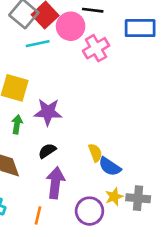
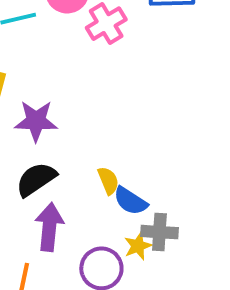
black semicircle: (47, 151) -> (36, 179), size x1.5
gray cross: (138, 198) -> (159, 232), moved

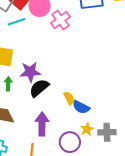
black semicircle: (36, 179) -> (39, 88), moved
gray cross: (159, 232) -> (107, 132), moved

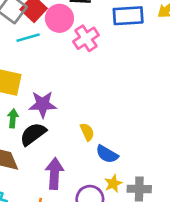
black semicircle: (39, 88) -> (33, 134), moved
yellow semicircle: (69, 98) -> (87, 132), moved

